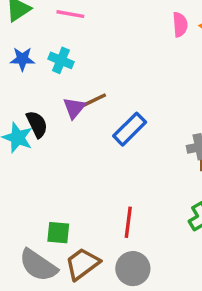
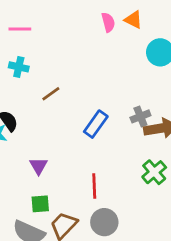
purple triangle: (74, 108) -> (39, 166), moved
blue rectangle: (130, 129) -> (96, 124), moved

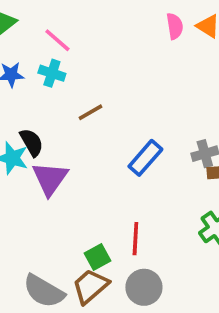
pink line: (20, 29) -> (57, 40), moved, turned 35
purple triangle: (39, 166) -> (50, 179), moved, size x1.5
green square: (40, 204) -> (97, 257), moved, turned -30

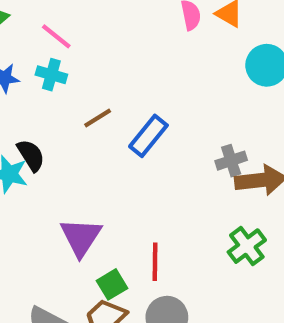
blue rectangle: (145, 158) -> (148, 136), moved
purple triangle: (50, 179) -> (81, 237), moved

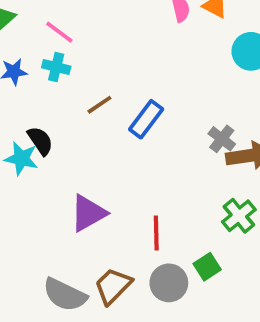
gray cross: (231, 161) -> (222, 139), turned -32
purple triangle: (81, 237) -> (88, 213), turned 30
green square: (112, 284) -> (207, 267), moved

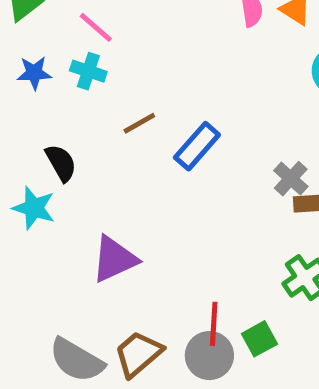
cyan star: (21, 159) -> (34, 208), moved
red line: (156, 233) -> (214, 324), moved

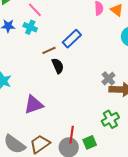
blue rectangle: (197, 146) -> (72, 39), moved
black semicircle: (61, 163) -> (58, 66), moved

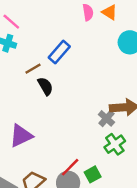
gray cross: (108, 79) -> (106, 118), moved
red line: (72, 135) -> (70, 167), turned 42

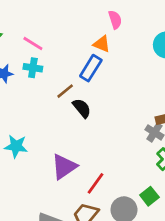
orange triangle: (110, 12) -> (102, 44), moved
red line: (70, 167) -> (95, 183), moved

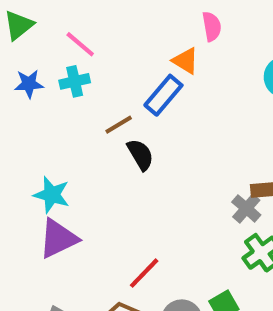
cyan cross: (33, 68) -> (75, 81), turned -30
cyan star: (16, 146) -> (52, 195), moved
purple triangle: (64, 167) -> (58, 239), moved

